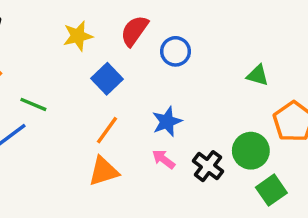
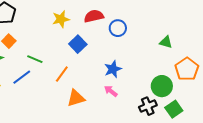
red semicircle: (134, 31) -> (94, 16), turned 42
orange line: (107, 130) -> (62, 74), moved
black cross: (208, 166) -> (148, 106), moved, turned 30

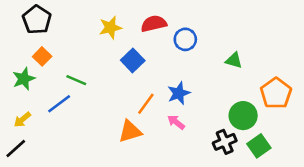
green triangle: (166, 42) -> (234, 60), moved
orange line: (62, 74) -> (146, 104), moved

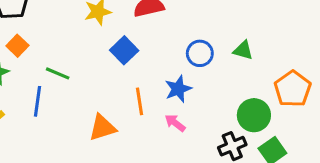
blue circle: (185, 39) -> (200, 53), moved
blue line: (59, 104) -> (37, 101), turned -45
orange line: (146, 104) -> (140, 101), turned -45
orange triangle: (130, 131) -> (102, 128), moved

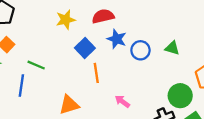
blue star: (178, 89) -> (117, 39), moved, turned -30
orange line: (140, 101) -> (96, 73), moved

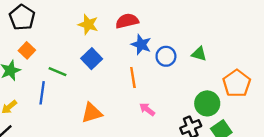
yellow star: (66, 20) -> (88, 24), turned 30
blue square: (85, 48) -> (92, 59), moved
orange line: (96, 73) -> (133, 78), moved

